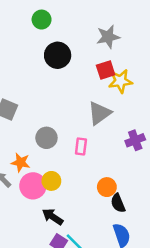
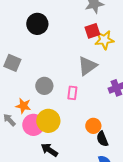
black circle: (58, 55) -> (37, 24), moved
yellow circle: (51, 181) -> (48, 121), size x1.5

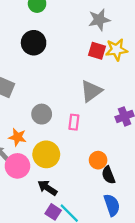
red square: (92, 31) -> (97, 51), turned 35
yellow star: (104, 40) -> (116, 50), moved
pink circle: (33, 125) -> (17, 166), moved

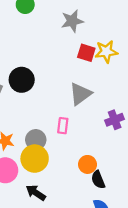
gray star: (99, 20) -> (72, 21), moved
black circle: (34, 43) -> (22, 80), moved
gray circle: (42, 114) -> (36, 140), moved

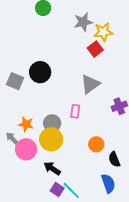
yellow star: (106, 52) -> (103, 32), moved
red square: (86, 53) -> (95, 49), turned 35
black semicircle: (98, 180) -> (114, 159), moved

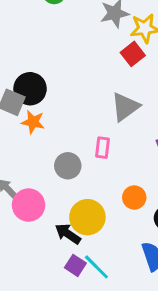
black circle: (40, 72) -> (30, 89), moved
orange star: (26, 124) -> (33, 122), moved
yellow circle: (51, 139) -> (87, 217), moved

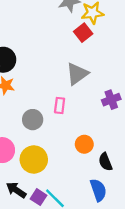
yellow circle: (87, 217) -> (34, 159), moved
black arrow: (68, 234) -> (16, 190), moved

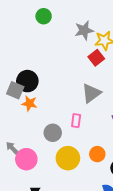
yellow circle: (34, 159) -> (68, 158), moved

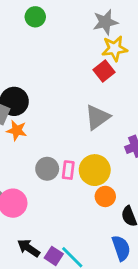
gray star: (84, 30) -> (105, 22), moved
pink rectangle: (76, 121) -> (68, 170), moved
yellow circle: (68, 158) -> (95, 170), moved

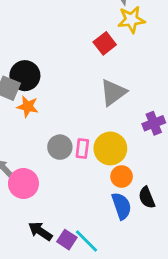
red square: (104, 71) -> (105, 43), moved
blue semicircle: (121, 248) -> (122, 206), moved

